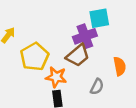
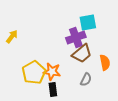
brown trapezoid: (78, 55) -> (82, 54), moved
yellow pentagon: (35, 57) -> (34, 72), moved

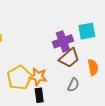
cyan square: (88, 22) -> (87, 31), moved

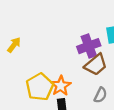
orange star: (38, 77) -> (61, 86), turned 30

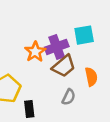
orange star: (61, 86) -> (35, 52), moved

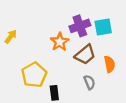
purple cross: (57, 47) -> (80, 26), moved
gray semicircle: (69, 97) -> (89, 82), turned -48

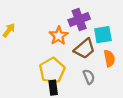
cyan square: (103, 27) -> (103, 35), moved
yellow pentagon: (34, 75) -> (52, 70), moved

